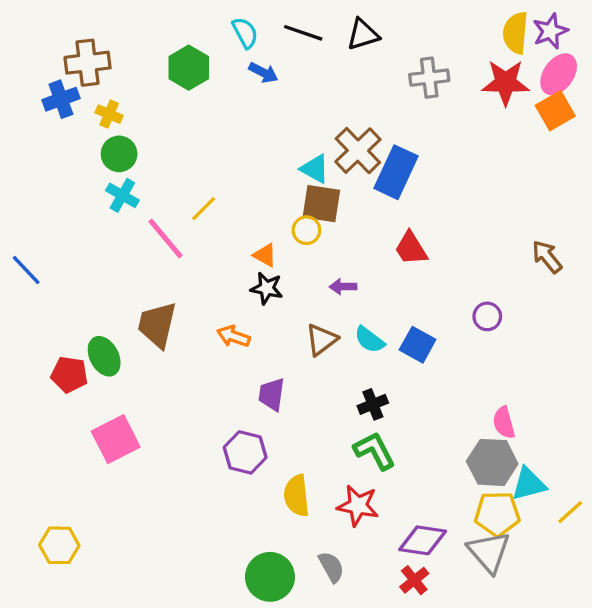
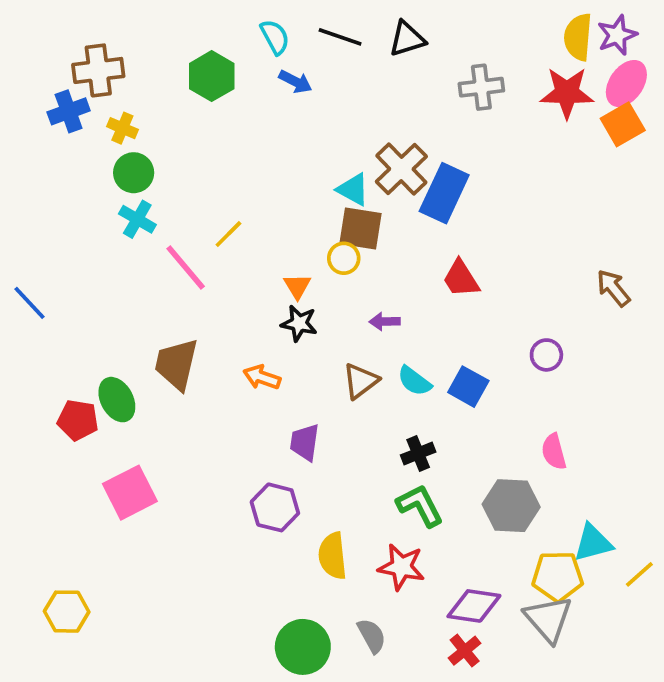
orange triangle: (265, 255) -> (297, 286), turned 30
pink semicircle: (504, 423) -> (554, 452), moved
gray hexagon: (492, 462) -> (511, 506), moved

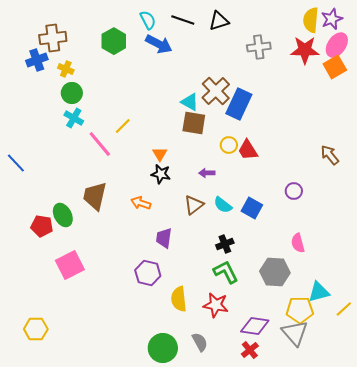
blue arrow: (295, 82) -> (159, 44), size x1.5
yellow circle: (344, 258) -> (229, 145), moved

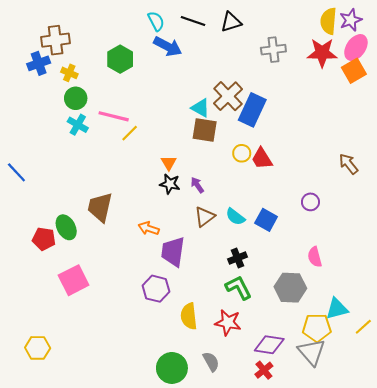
green hexagon: (114, 41) -> (120, 59), moved
pink line: (100, 144) -> (114, 116), moved, turned -36
purple arrow: (207, 173) -> (197, 185), moved, turned 56
orange arrow: (141, 203) -> (149, 228), moved
purple trapezoid: (164, 238) -> (173, 252), size x1.4

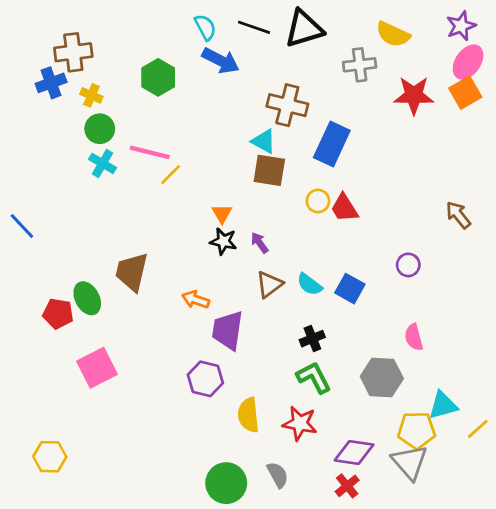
yellow semicircle: (328, 21) -> (393, 34), moved, turned -70
black triangle: (231, 22) -> (304, 29), size x1.4
red star: (322, 53) -> (414, 95), moved
brown cross: (228, 96) -> (287, 105), moved, turned -32

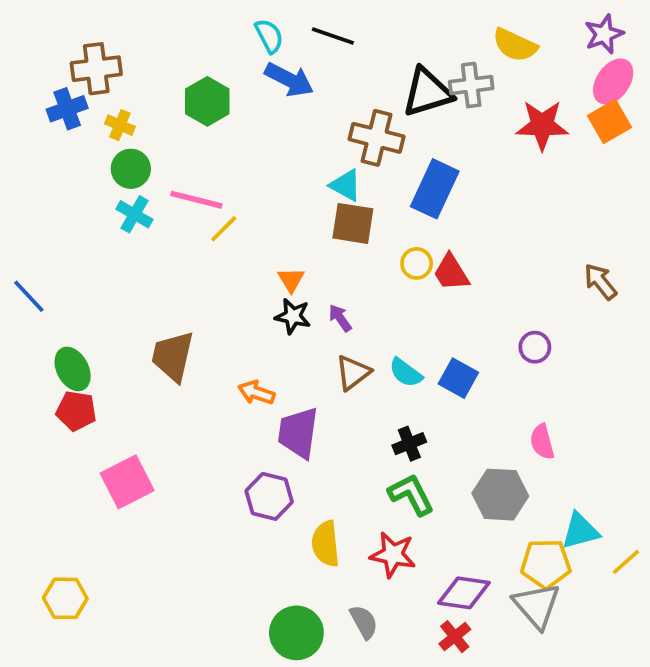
black triangle: (304, 29) -> (427, 92), moved
green ellipse: (87, 298) -> (73, 369), moved

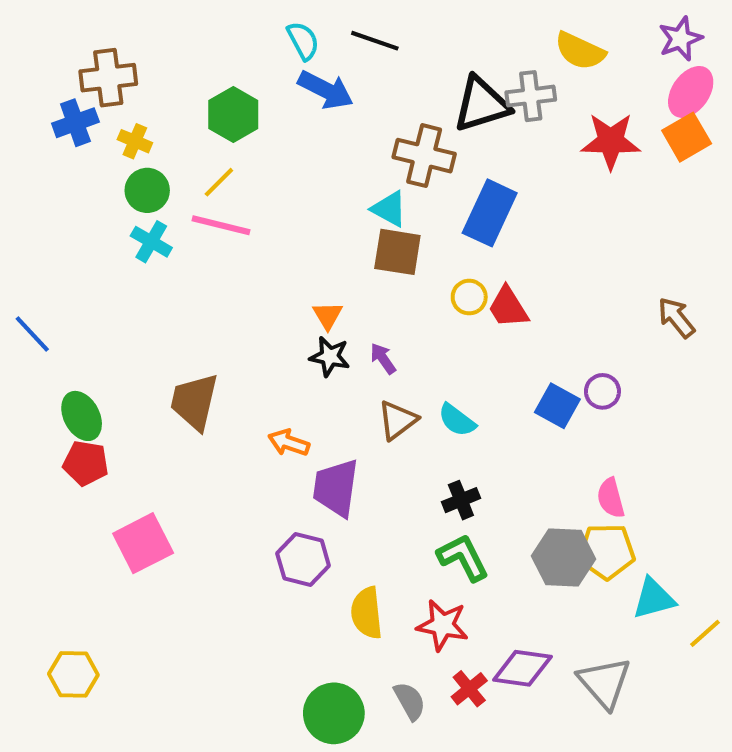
yellow line: (224, 229) -> (219, 182), moved
blue square: (458, 378) -> (557, 406), moved
yellow pentagon: (546, 564) -> (607, 551), moved
red cross: (455, 637) -> (469, 689), moved

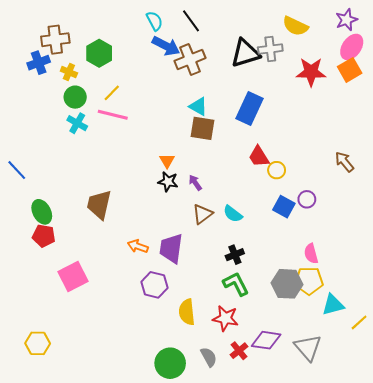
black line: (375, 41) -> (191, 21), turned 35
green hexagon: (233, 115) -> (99, 53), moved
brown cross: (424, 156) -> (190, 59), moved, turned -36
yellow circle: (469, 297) -> (277, 170), moved
orange arrow: (289, 443) -> (138, 246), moved

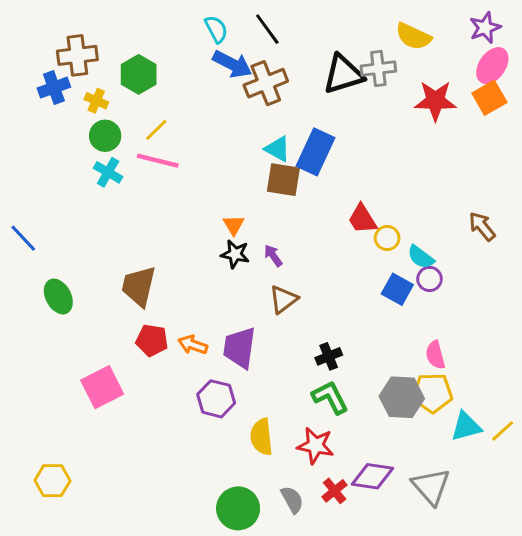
blue rectangle: (249, 109) -> (316, 152), moved
cyan semicircle: (233, 214) -> (421, 257), moved
red pentagon: (44, 236) -> (152, 340), moved
yellow line: (359, 322) -> (503, 431), moved

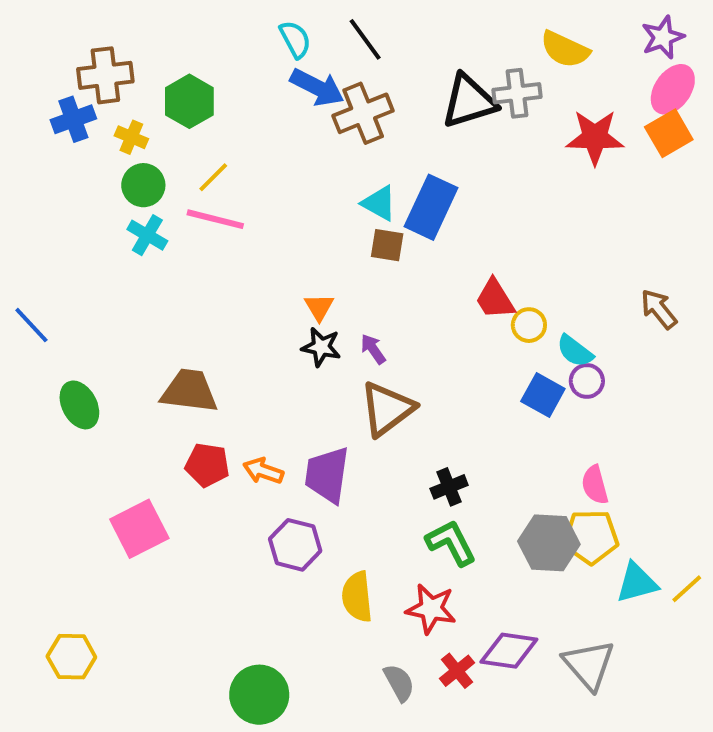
brown square: (283, 180) -> (387, 245), size x0.7
brown trapezoid: (139, 286) -> (189, 391), turned 84
brown triangle: (283, 299) -> (387, 409), size x1.4
green circle: (238, 508) -> (259, 695), moved

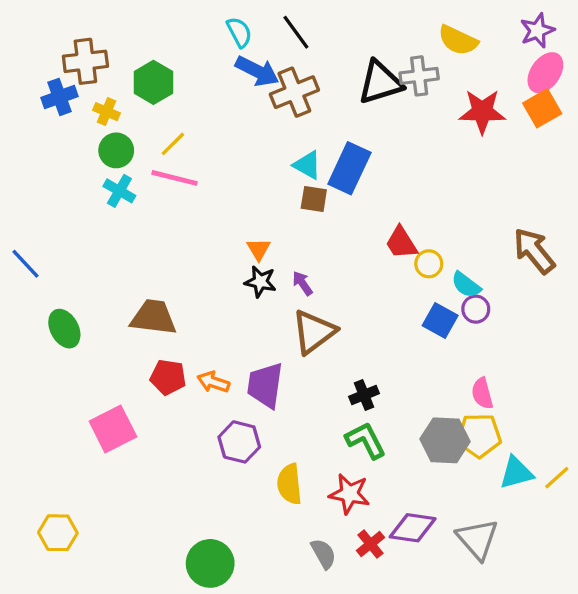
brown arrow: (659, 309) -> (534, 251), size x1.4

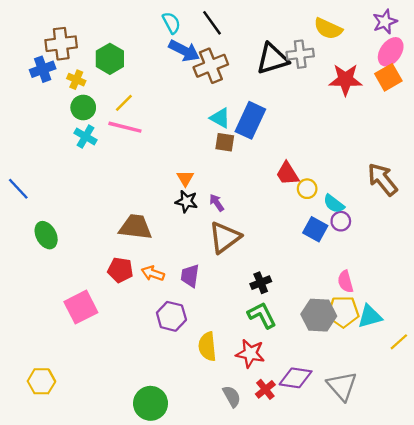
brown trapezoid: (153, 317) -> (135, 227), moved
purple trapezoid: (265, 385) -> (190, 276), size x0.7
cyan triangle: (516, 473) -> (370, 316), moved

